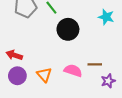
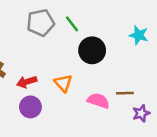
red arrow: (14, 55) -> (27, 82), turned -35
orange triangle: (44, 75) -> (63, 83), moved

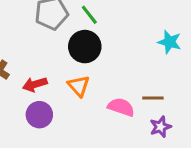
cyan star: (139, 35) -> (170, 42), moved
black circle: (92, 50) -> (85, 47), moved
purple star: (141, 113) -> (160, 127), moved

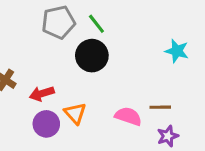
orange triangle: (79, 86) -> (75, 113), moved

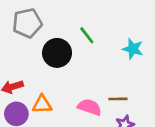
green line: (96, 24) -> (87, 35), moved
orange triangle: (75, 113) -> (42, 104), turned -50

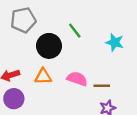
orange triangle: (42, 104) -> (43, 76), moved
pink semicircle: (90, 107) -> (77, 79), moved

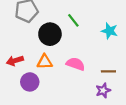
brown line: (102, 86) -> (108, 71), moved
purple circle: (14, 99) -> (30, 82), moved

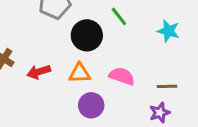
purple circle: (30, 82) -> (91, 105), moved

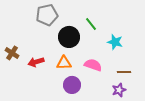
cyan star: (168, 31) -> (115, 42), moved

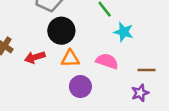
black circle: (69, 37) -> (61, 31), moved
cyan star: (115, 42) -> (124, 32), moved

